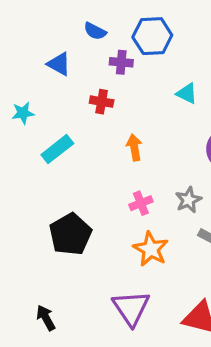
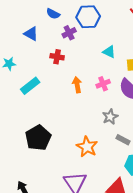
purple cross: (121, 62) -> (69, 33), turned -32
pink cross: (141, 203) -> (103, 84), moved

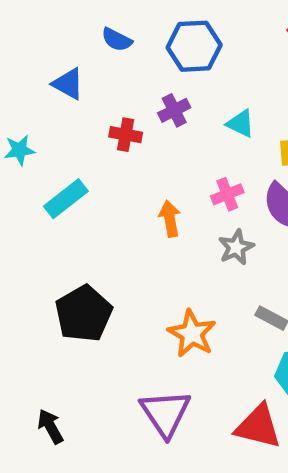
purple cross: (69, 33) -> (174, 110), moved
orange arrow: (77, 85) -> (170, 219), moved
gray star: (110, 117) -> (236, 247), moved

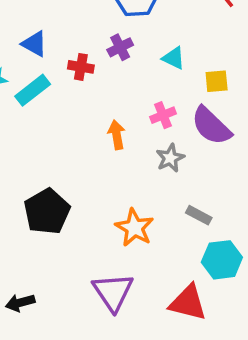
blue triangle: (68, 84) -> (34, 44), moved
cyan rectangle: (66, 199) -> (33, 90), moved
black arrow: (50, 426) -> (20, 303), turned -76

